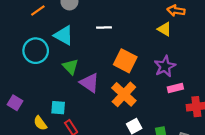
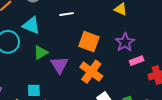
green triangle: (70, 67) -> (41, 53), turned 49
purple triangle: (90, 83) -> (59, 65), turned 30

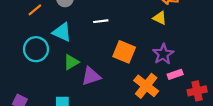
purple triangle: (59, 65) -> (91, 76), turned 42
orange cross: (91, 72) -> (146, 86), moved

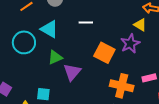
purple star: (163, 54) -> (130, 44), moved
purple triangle: (91, 76) -> (72, 72), turned -36
orange cross: (146, 86) -> (122, 86), turned -30

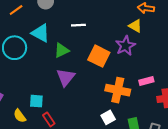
green triangle: (55, 57) -> (62, 50), moved

